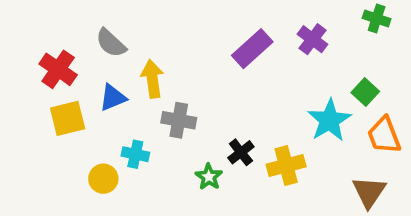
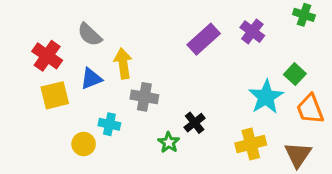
yellow cross: (286, 165) -> (251, 144), moved

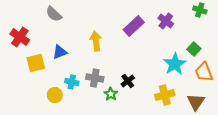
gray semicircle: (90, 35) -> (54, 14), moved
red cross: (47, 56) -> (20, 37), moved
yellow arrow: (123, 63) -> (96, 41), moved
gray cross: (144, 97) -> (95, 78), moved

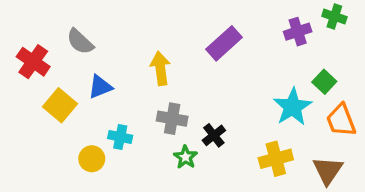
gray semicircle: (54, 14) -> (80, 42), moved
purple cross: (166, 21) -> (298, 32), moved, turned 35
yellow square: (36, 63) -> (60, 105), turned -36
gray cross: (95, 78) -> (172, 119), moved

